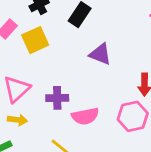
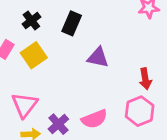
purple cross: (57, 98) -> (58, 124), moved, turned -30

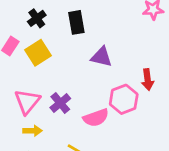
black rectangle: (72, 23) -> (76, 22), turned -35
pink hexagon: (140, 111) -> (124, 99), moved
purple cross: (58, 124) -> (60, 103), moved

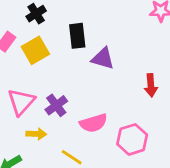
black rectangle: (76, 22) -> (77, 36), moved
pink hexagon: (124, 99) -> (132, 139), moved
yellow arrow: (32, 131) -> (36, 134), moved

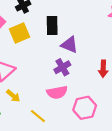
purple cross: (56, 105) -> (62, 67), moved
yellow arrow: (36, 134) -> (13, 96), turned 32

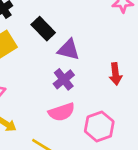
black rectangle: (52, 26) -> (43, 29), turned -36

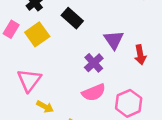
purple triangle: (69, 50) -> (114, 40), moved, turned 45

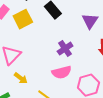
purple triangle: (114, 40) -> (90, 21), moved

